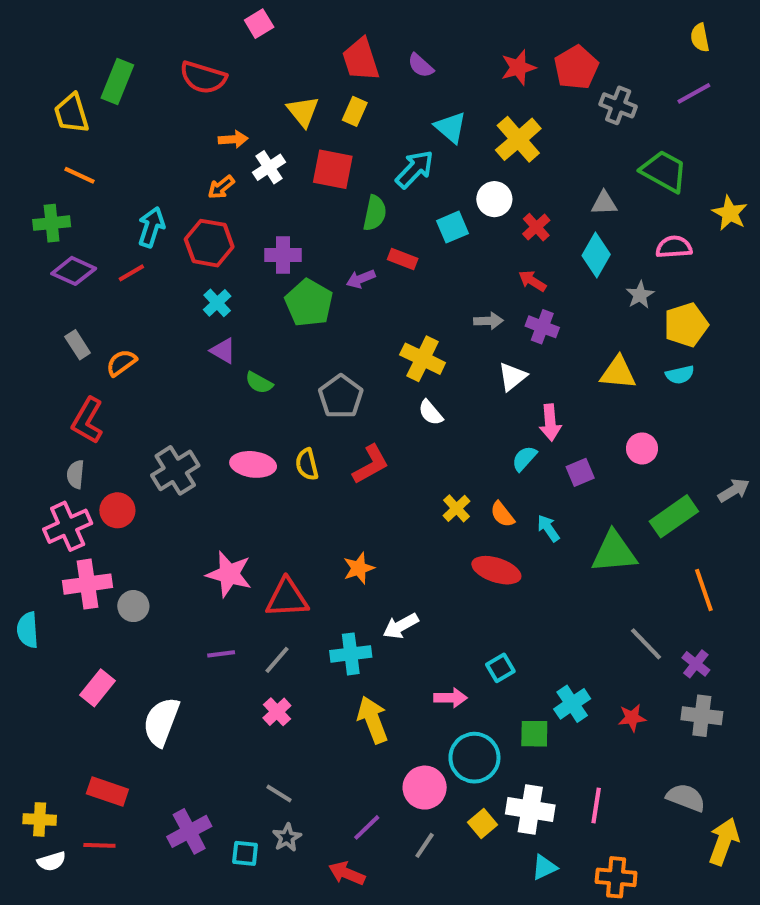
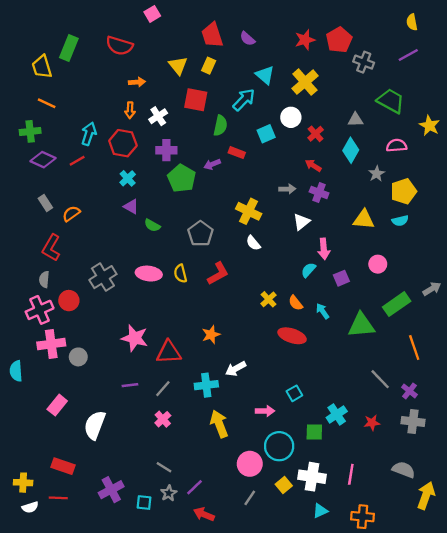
white cross: (269, 167) -> (158, 116), moved
orange arrow: (221, 187) -> (130, 110), turned -49
purple line: (367, 827) -> (195, 487), moved

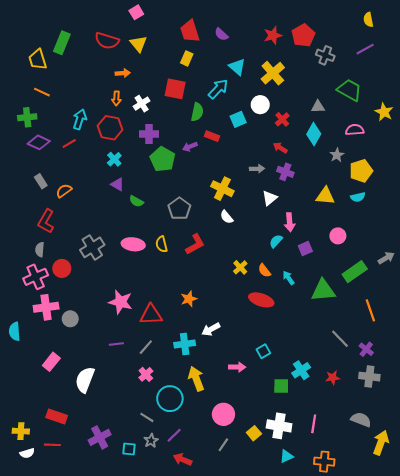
yellow triangle: (178, 66) -> (138, 44), moved
cyan circle: (279, 446) -> (170, 399), moved

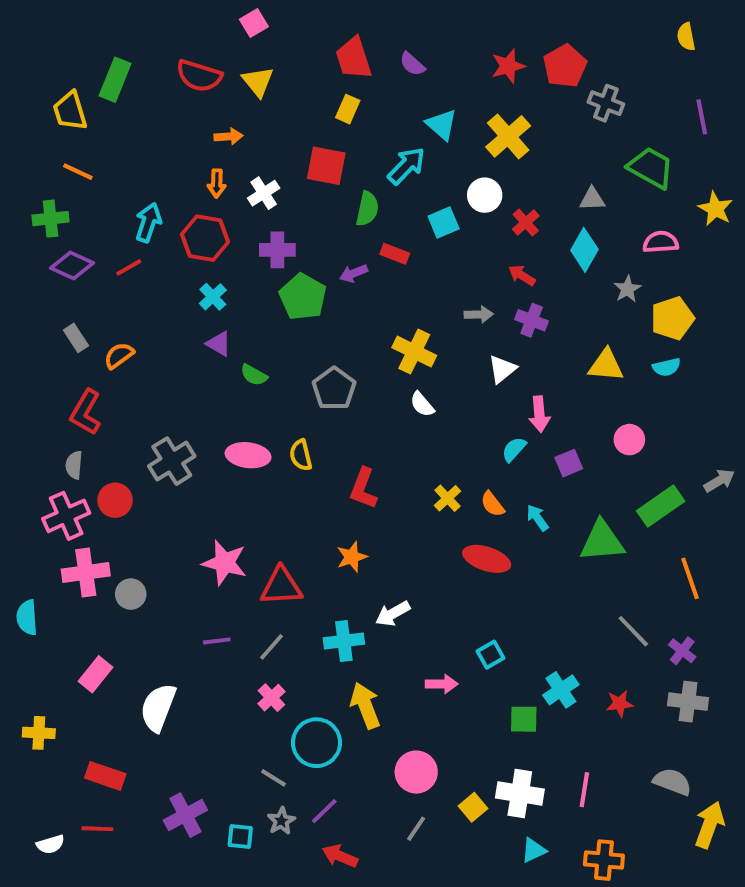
purple line: (365, 49) -> (702, 117), moved, turned -72
red L-shape: (195, 244) -> (363, 488), moved, turned 140
yellow cross: (21, 431) -> (39, 733), moved

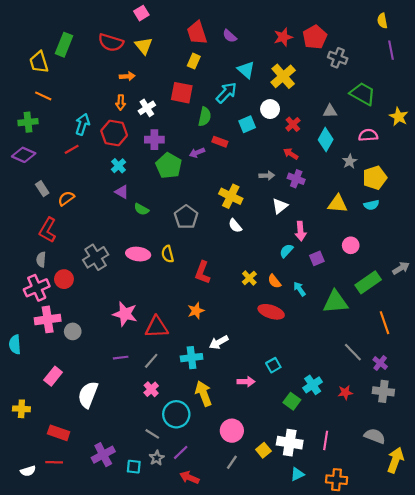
purple line: (702, 117) -> (391, 50), moved
purple diamond: (72, 266) -> (24, 155), moved
green square: (524, 719) -> (292, 401), turned 35

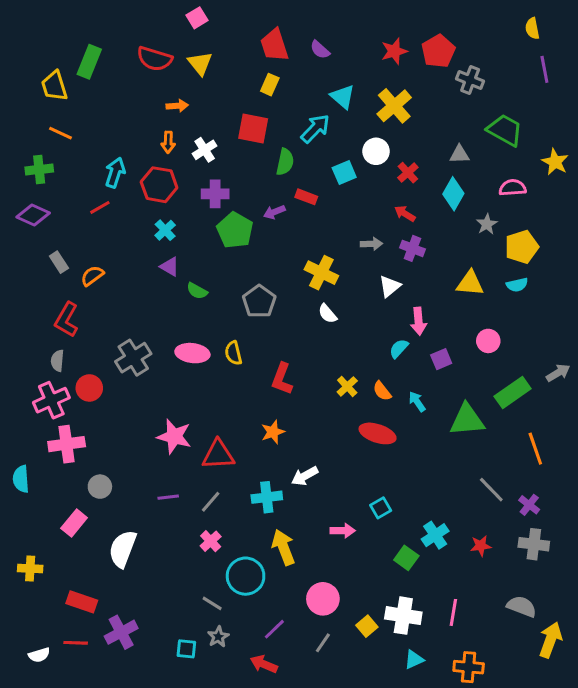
gray circle: (73, 331) -> (100, 487), moved
purple line: (181, 452) -> (274, 629), moved
purple cross: (103, 455) -> (121, 632), moved

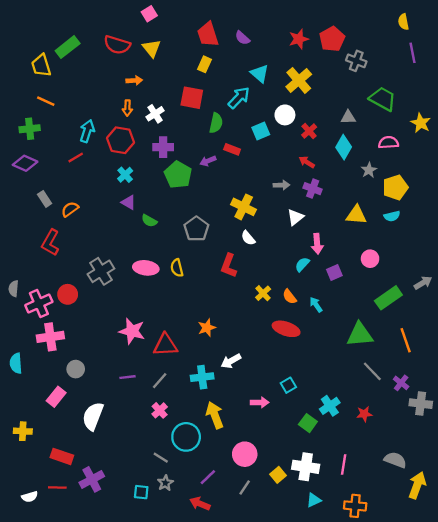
green rectangle: (89, 62) -> (68, 47), turned 30
gray semicircle: (57, 361) -> (14, 289), moved
red L-shape: (282, 379) -> (229, 266), moved
green triangle: (467, 420) -> (360, 335), moved
gray cross: (534, 544) -> (421, 404), moved

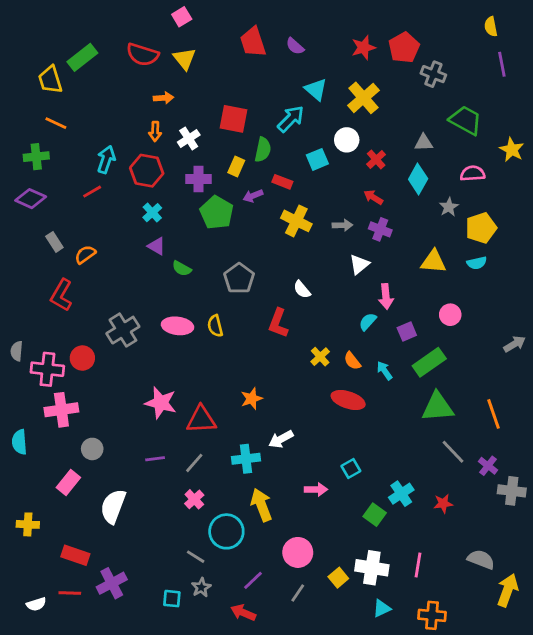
yellow rectangle: (204, 64) -> (236, 166), moved
yellow cross: (244, 207) -> (296, 221), moved
green rectangle: (388, 298) -> (429, 362), moved
pink cross: (39, 304) -> (47, 369), turned 30

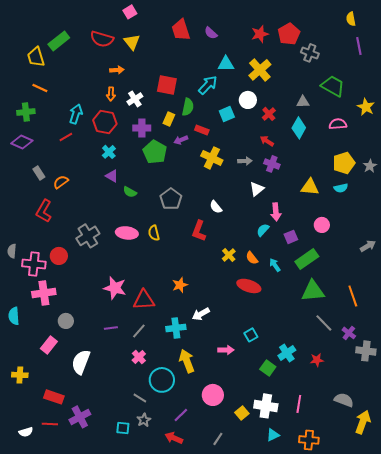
cyan triangle: (316, 90) -> (226, 64), turned -42
gray star: (449, 207) -> (370, 166), moved
gray line: (298, 593) -> (218, 439), moved

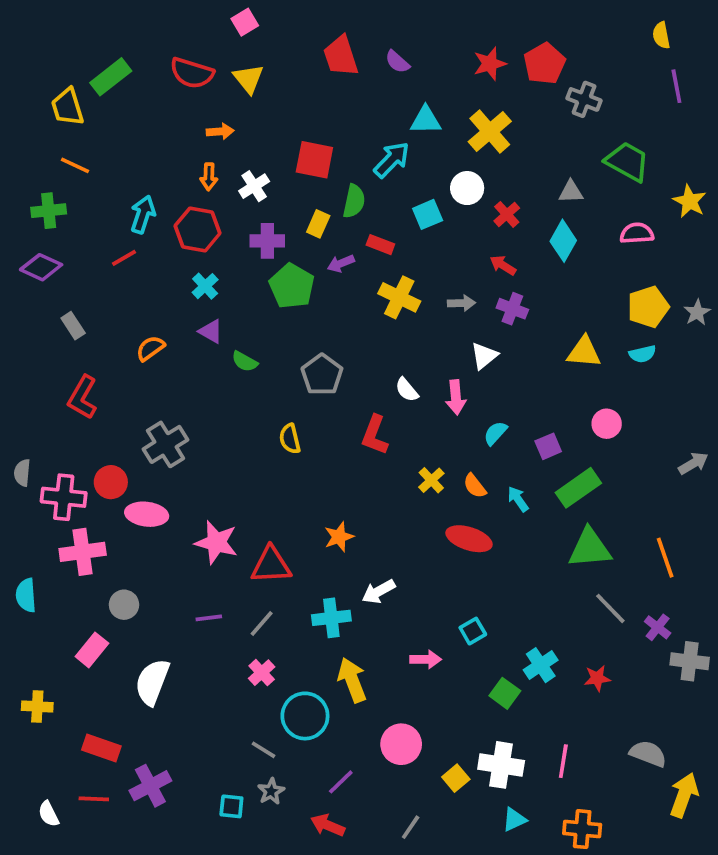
orange semicircle: (61, 182) -> (150, 348), moved
pink arrow: (276, 212) -> (456, 397), moved
pink ellipse: (127, 233) -> (147, 514), moved
white semicircle: (26, 432) -> (49, 814), turned 80

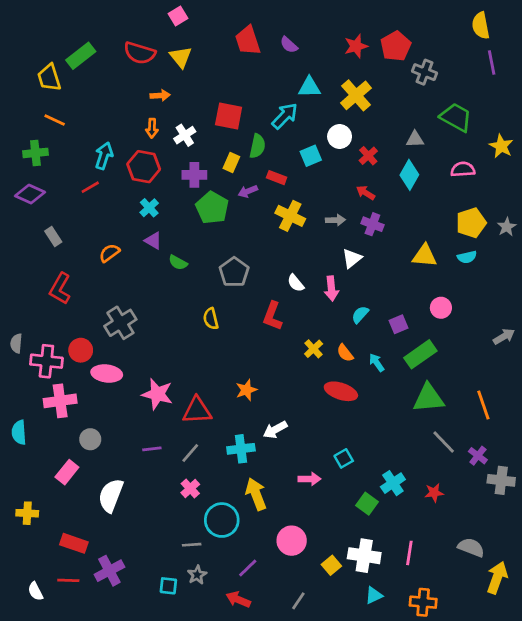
yellow semicircle: (661, 35) -> (481, 26), size x1.4
gray line: (264, 750) -> (192, 545), turned -36

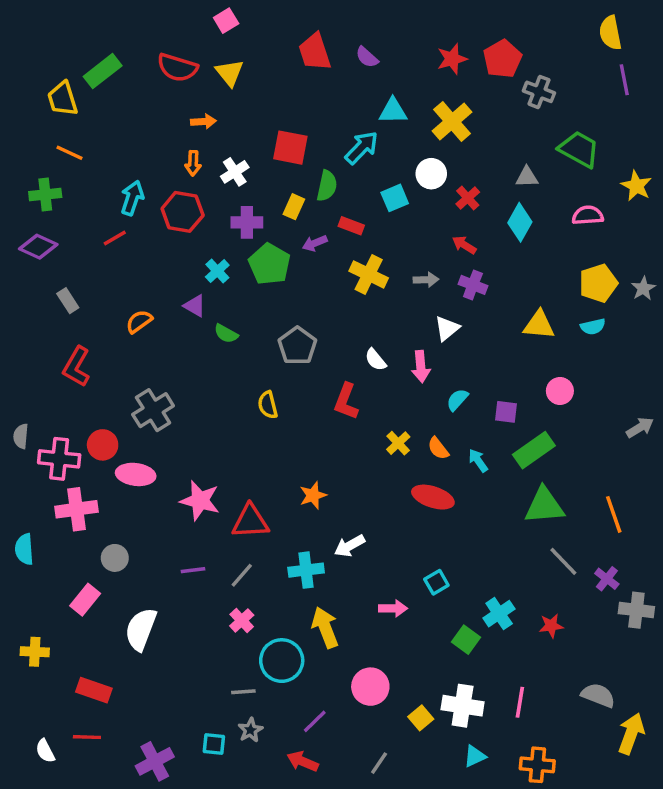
cyan cross: (149, 208) -> (217, 271), moved
purple square: (398, 324) -> (506, 412), turned 30
purple cross: (109, 571) -> (155, 761), moved

